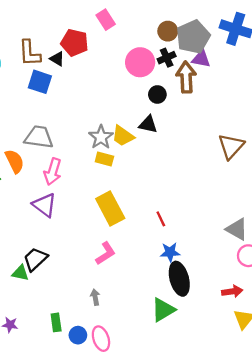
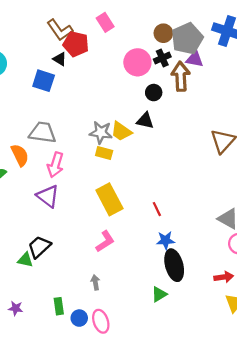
brown L-shape: (30, 53) -> (60, 30), moved, turned -32
gray star: (101, 137) -> (101, 132), turned -30
green triangle: (163, 310) -> (159, 294), size x0.7

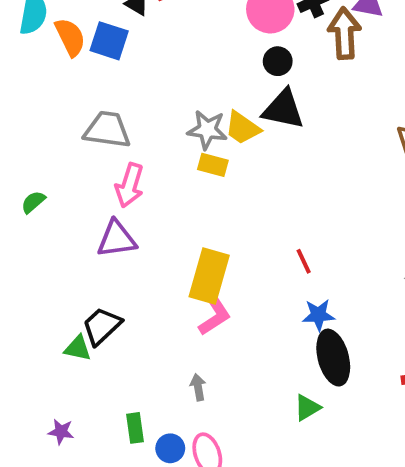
black circle: (154, 93) -> (278, 61), moved
black triangle: (145, 121) -> (283, 109), size x1.4
orange semicircle: (20, 155) -> (70, 37), moved
purple triangle: (48, 196) -> (117, 239), turned -45
yellow rectangle: (109, 199) -> (209, 276), moved, turned 44

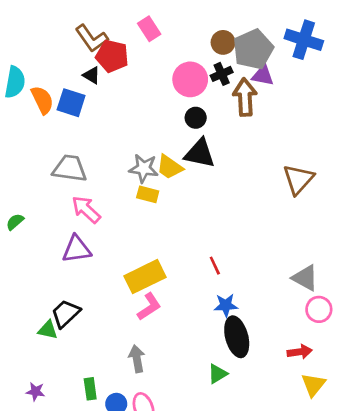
pink arrow: (130, 185) -> (86, 209), turned 116
yellow rectangle: (209, 276) -> (145, 277), turned 48
gray arrow: (198, 387) -> (137, 359), size x1.4

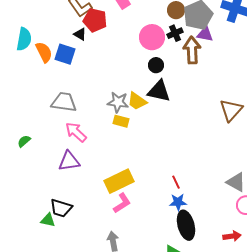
red line: (215, 266) -> (176, 182), moved
black trapezoid: (66, 314) -> (61, 208), turned -120

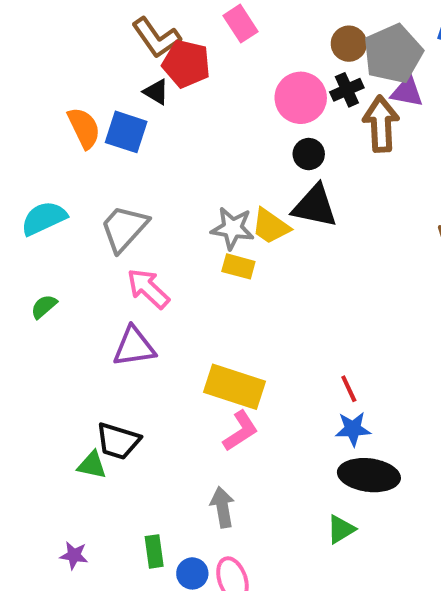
cyan semicircle: (24, 39) -> (44, 218), moved, turned -125
gray trapezoid: (64, 102) -> (124, 228), turned -56
yellow rectangle: (119, 181) -> (234, 387), turned 44
black ellipse: (186, 225) -> (369, 475), turned -68

